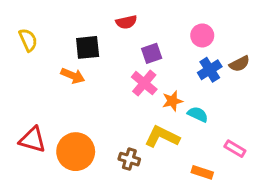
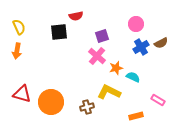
red semicircle: (126, 22) -> (76, 16), moved
orange arrow: (73, 76) -> (17, 51), moved, turned 77
brown cross: (129, 159) -> (87, 107), turned -32
orange rectangle: (202, 172) -> (136, 116), turned -32

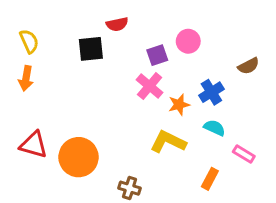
pink circle: (136, 24) -> (188, 41), moved
blue cross: (141, 47) -> (211, 92), moved
cyan semicircle: (133, 77) -> (214, 128), moved
brown cross: (87, 107) -> (130, 188), moved, turned 32
orange rectangle: (136, 116) -> (210, 179), turned -48

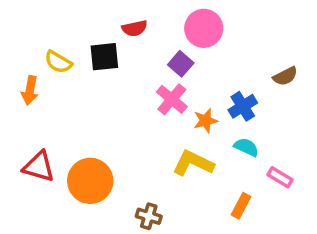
yellow semicircle: (29, 41) -> (58, 62), moved, turned 145
pink circle: (188, 41) -> (204, 28), moved, size x1.4
purple square: (157, 55) -> (181, 64), turned -30

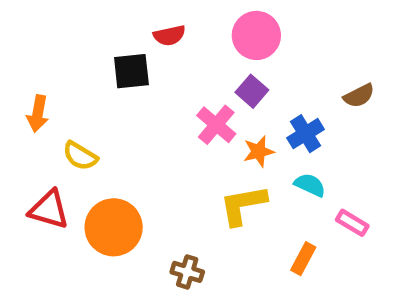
yellow semicircle: (58, 62) -> (80, 156), moved
purple square: (181, 64) -> (252, 91), moved
yellow L-shape: (193, 163) -> (243, 205), turned -36

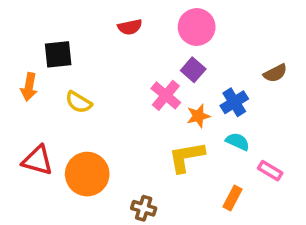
black square: (131, 71) -> (58, 54), moved
yellow semicircle: (80, 156) -> (79, 102), moved

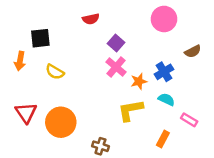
pink circle: (197, 27) -> (164, 19), moved
purple square: (193, 70) -> (116, 43), moved
red triangle: (38, 160) -> (26, 113), turned 40

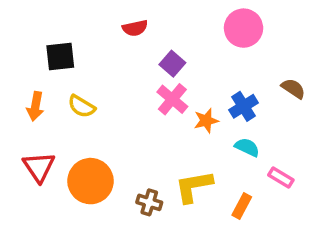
brown semicircle: (193, 51) -> (293, 89), moved, turned -119
orange arrow: (20, 61) -> (35, 106), moved
yellow L-shape: (130, 110) -> (194, 186), moved
brown cross: (100, 146) -> (149, 202), moved

